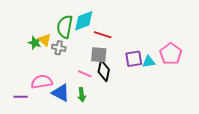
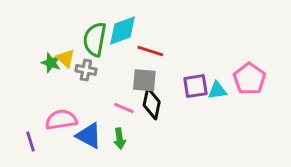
purple line: (21, 97) -> (31, 142), turned 72

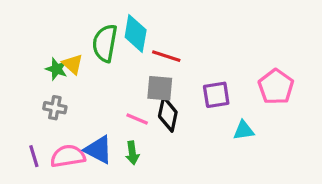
cyan diamond: (122, 31) -> (136, 33), turned -60
gray cross: (86, 70) -> (55, 108), moved
cyan triangle: (217, 90) -> (244, 130), moved
pink semicircle: (61, 120) -> (68, 156), moved

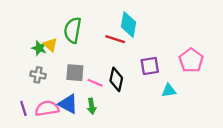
cyan diamond: (136, 33) -> (129, 25), moved
gray square: (160, 88) -> (75, 73), moved

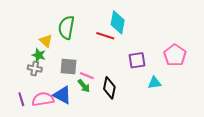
green star: (39, 48) -> (39, 55), moved
black diamond: (116, 79) -> (109, 88), moved
green arrow: (92, 106) -> (84, 86), moved, turned -32

